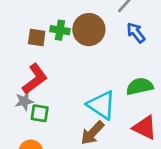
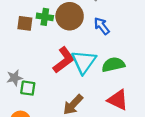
blue arrow: (136, 33) -> (102, 26), moved
red L-shape: (35, 79) -> (64, 60), moved
cyan triangle: (101, 105) -> (84, 62), moved, turned 32

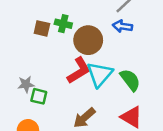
brown circle: (70, 16) -> (88, 40), moved
blue arrow: (102, 26) -> (122, 26), moved, turned -48
green semicircle: (113, 65) -> (130, 80), turned 60

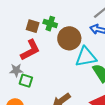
red L-shape: (79, 70) -> (30, 50), moved
cyan triangle: (100, 74) -> (86, 57), moved, turned 35

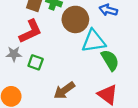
green square: (26, 81) -> (36, 62), moved

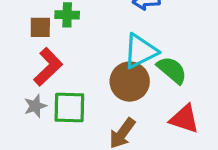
brown circle: (75, 19) -> (130, 82), moved
green square: (36, 62) -> (69, 108), size x1.5

